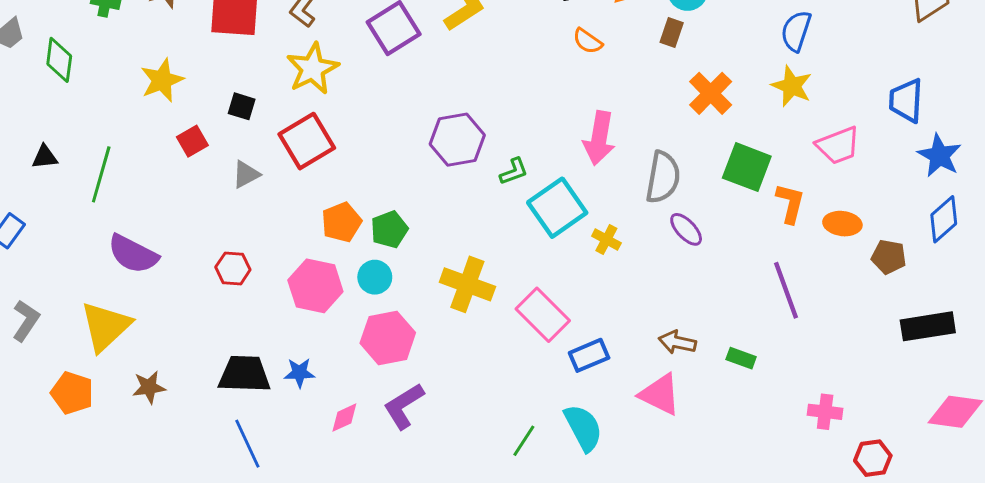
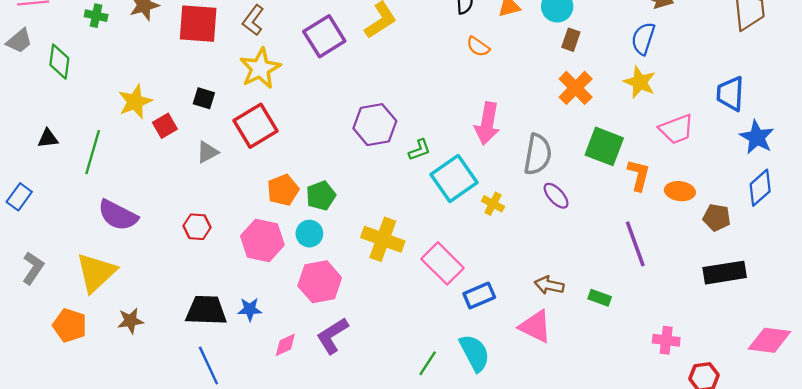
brown rectangle: (672, 32) -> (571, 40), moved
yellow star: (162, 80) -> (135, 102), moved
black rectangle: (928, 326) -> (725, 273), moved

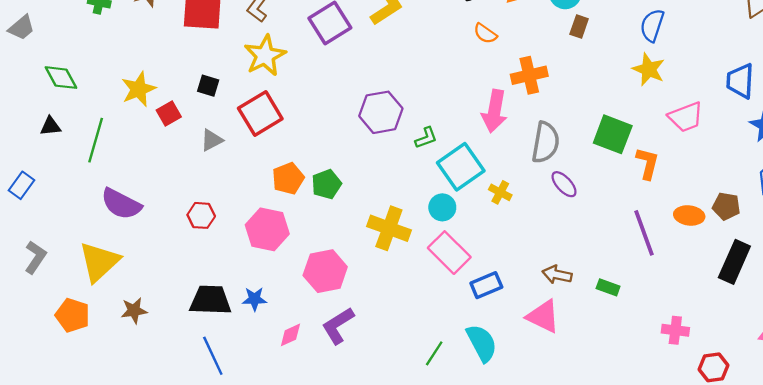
green diamond: (59, 62) -> (61, 78), moved, turned -36
orange cross: (576, 88) -> (529, 75), moved, turned 32
orange ellipse: (680, 191) -> (689, 215), moved
cyan circle: (309, 234) -> (442, 207), moved
black rectangle: (725, 273) -> (734, 262), turned -57

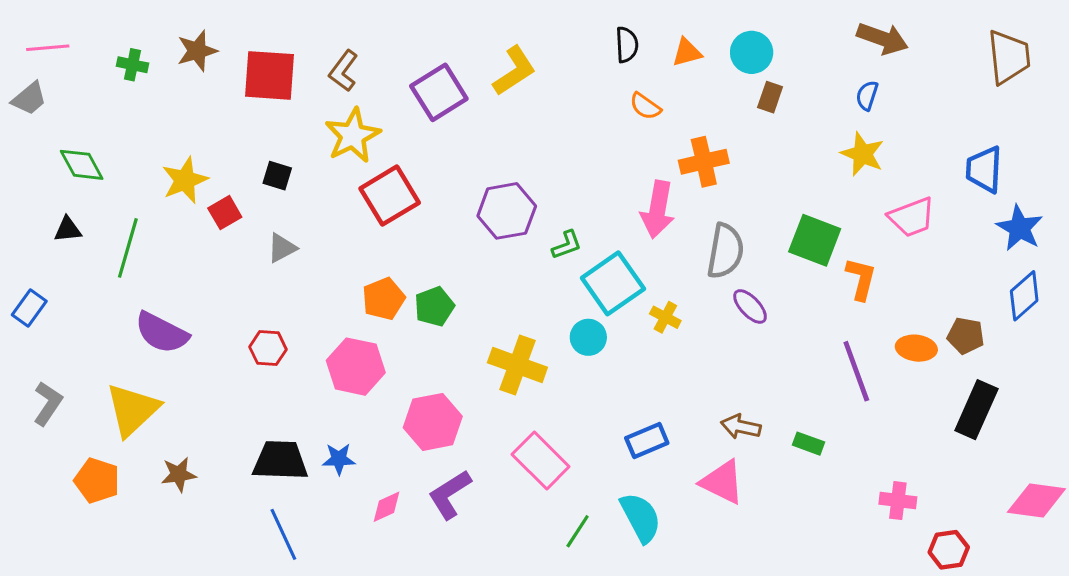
blue semicircle: (652, 25) -> (867, 95), size x0.7
red square: (260, 113) -> (390, 196), moved
pink rectangle: (449, 253) -> (541, 460), moved

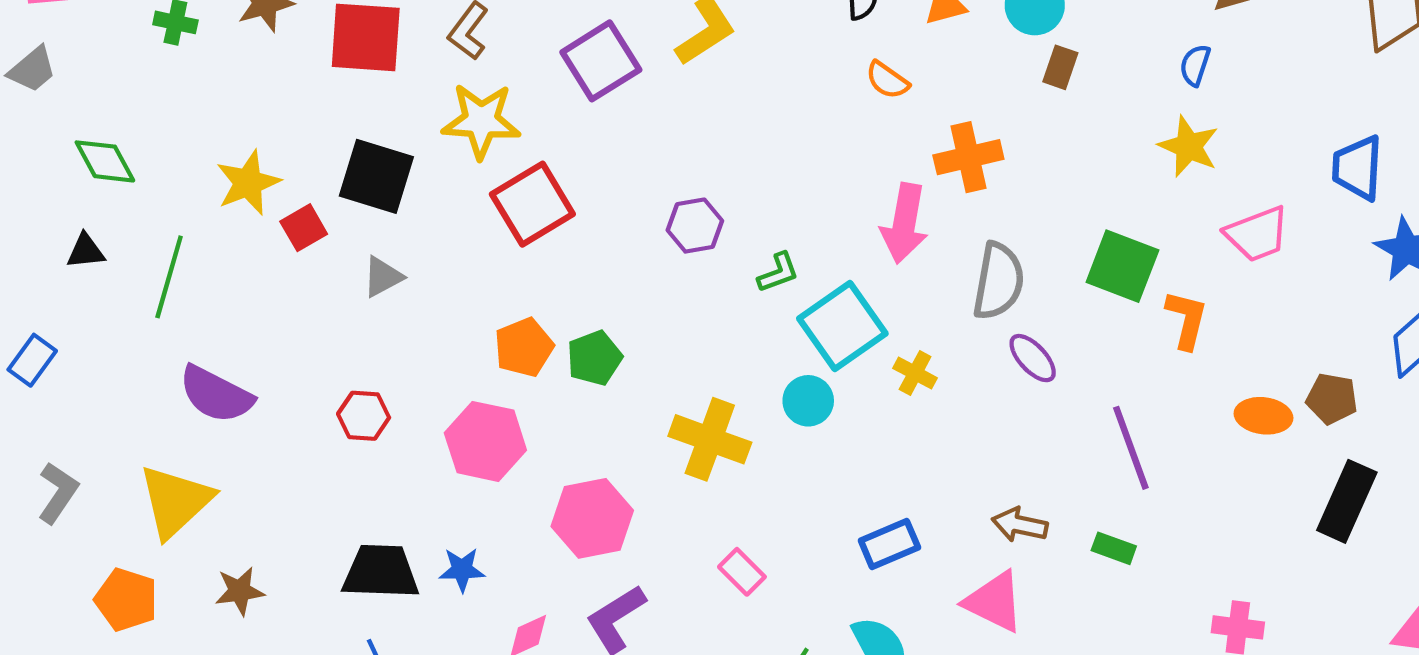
yellow star: (353, 136) -> (481, 121), turned 30
black square: (277, 176) -> (376, 176), size x1.8
purple hexagon: (507, 211) -> (695, 226), size x0.7
purple line: (856, 371) -> (1131, 448), moved
pink rectangle: (541, 460) -> (742, 572), size x0.6

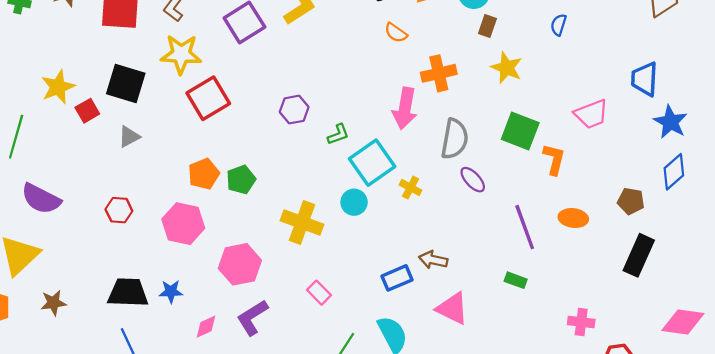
yellow star: (1189, 146) -> (507, 68), moved
orange ellipse: (1263, 416) -> (573, 218), moved
brown arrow: (1020, 525) -> (433, 260), moved

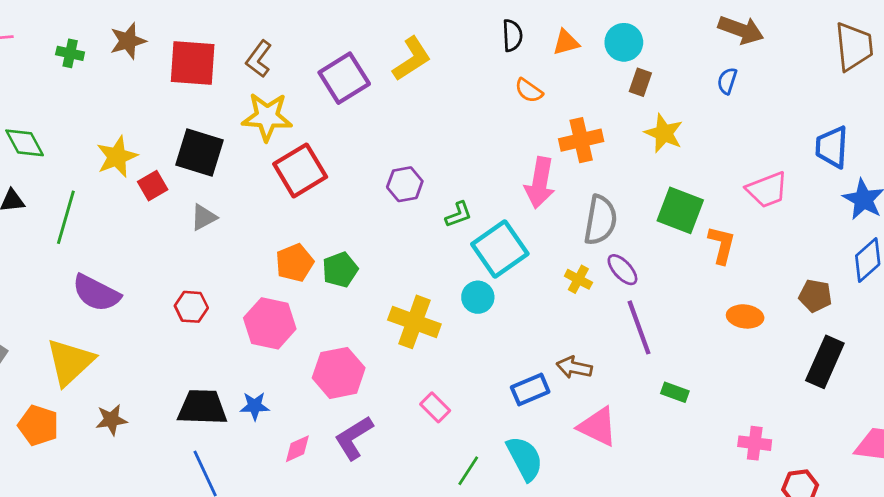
yellow cross: (411, 188) -> (578, 279), moved
purple line: (525, 227) -> (639, 327), moved

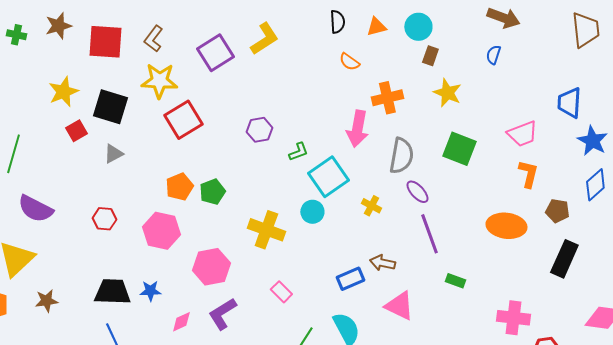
yellow star: (117, 157) -> (63, 92), moved
orange L-shape: (722, 245) -> (528, 174), moved
yellow cross: (578, 279) -> (371, 206), moved
orange ellipse: (745, 316) -> (506, 226), size x1.5
pink cross: (755, 443) -> (513, 318), size x1.4

